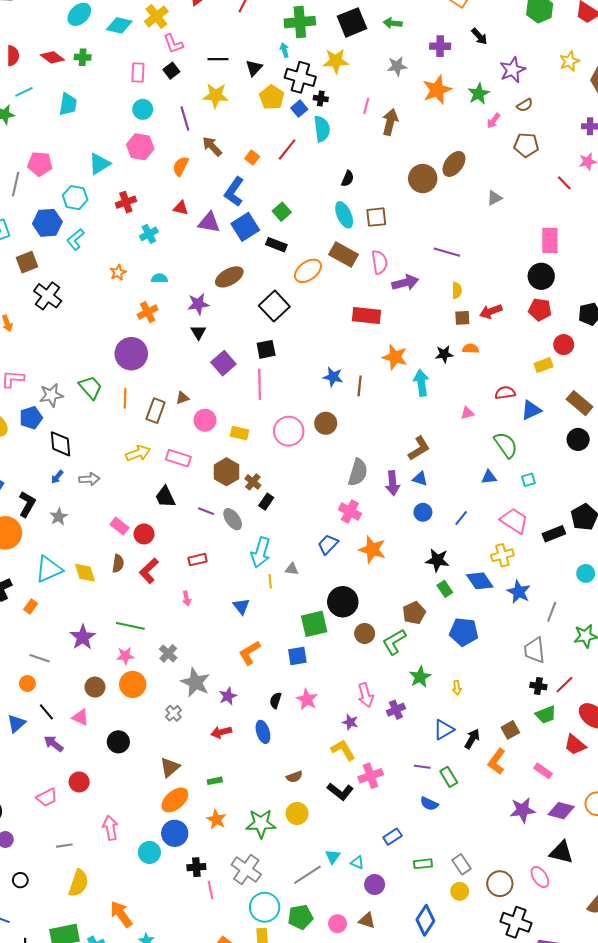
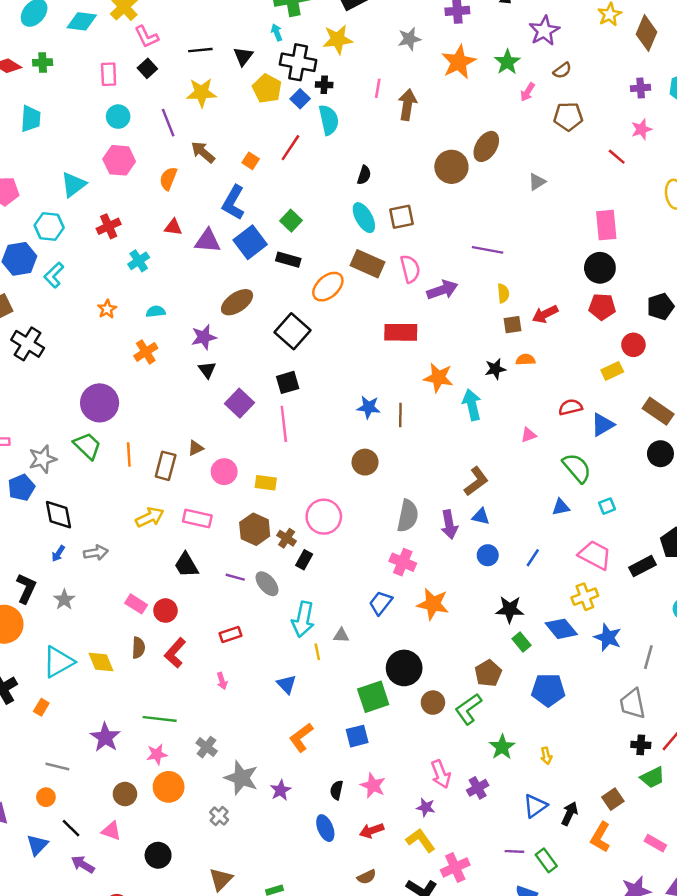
purple circle: (131, 354) -> (100, 403), moved
pink circle: (289, 431) -> (324, 517), moved
red arrow: (221, 732) -> (372, 831), moved

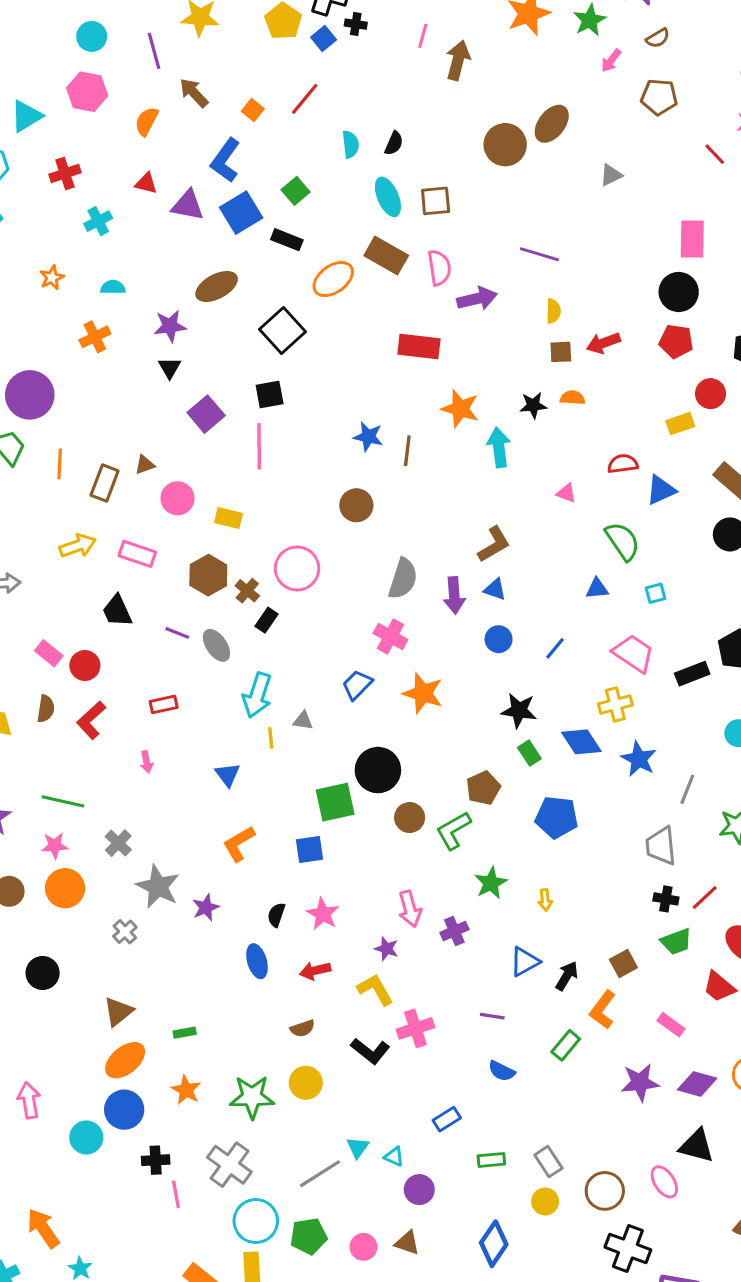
cyan semicircle: (329, 120) -> (350, 144), moved, size x0.7
pink triangle: (529, 435) -> (566, 493), turned 35
green rectangle: (546, 860) -> (566, 1045), moved, turned 70

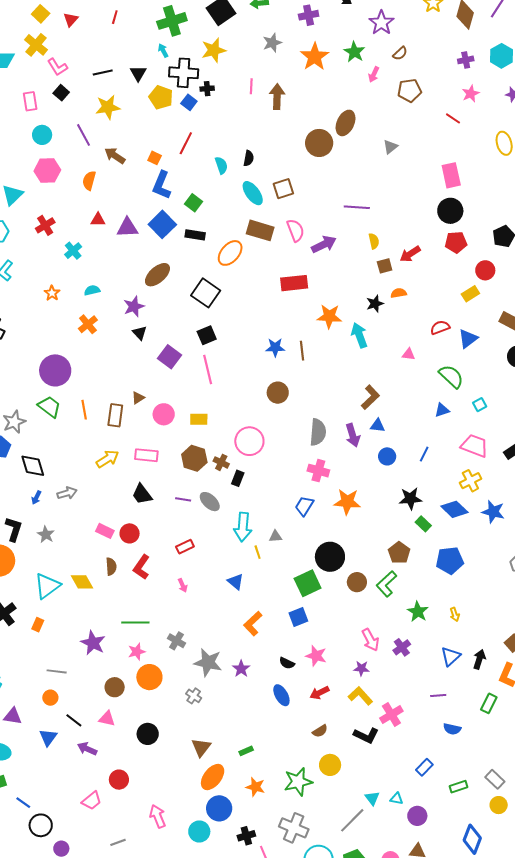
blue L-shape: (225, 160) -> (162, 185), moved
black semicircle: (276, 915) -> (287, 663), turned -70

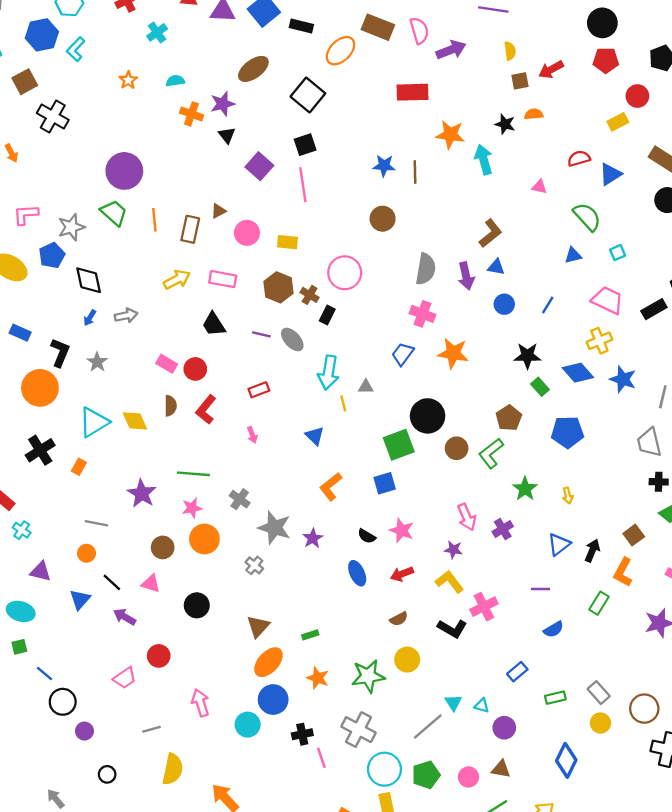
black star: (375, 304) -> (505, 124), turned 30
orange cross: (88, 324) -> (191, 114), moved, turned -36
blue semicircle: (452, 729) -> (554, 629), turned -48

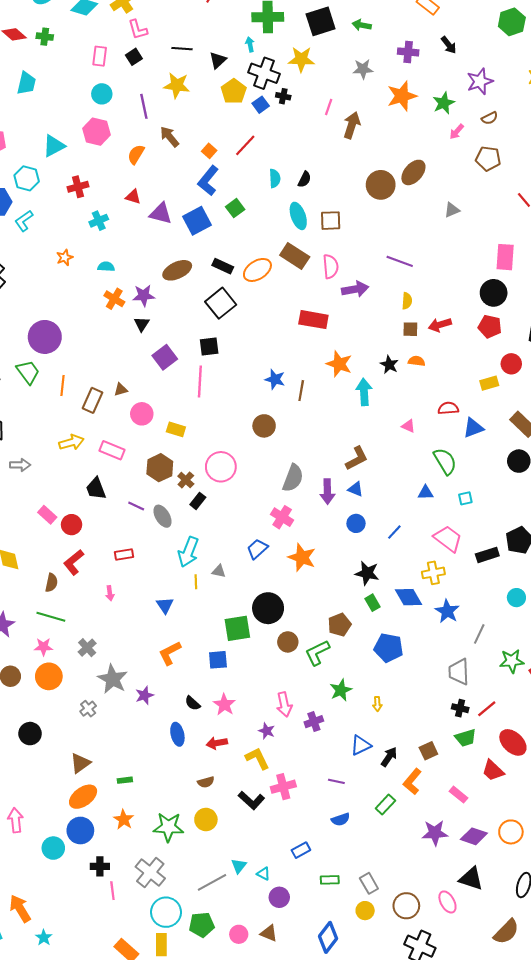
black rectangle: (301, 26) -> (223, 266), moved
brown semicircle: (170, 406) -> (51, 583), moved

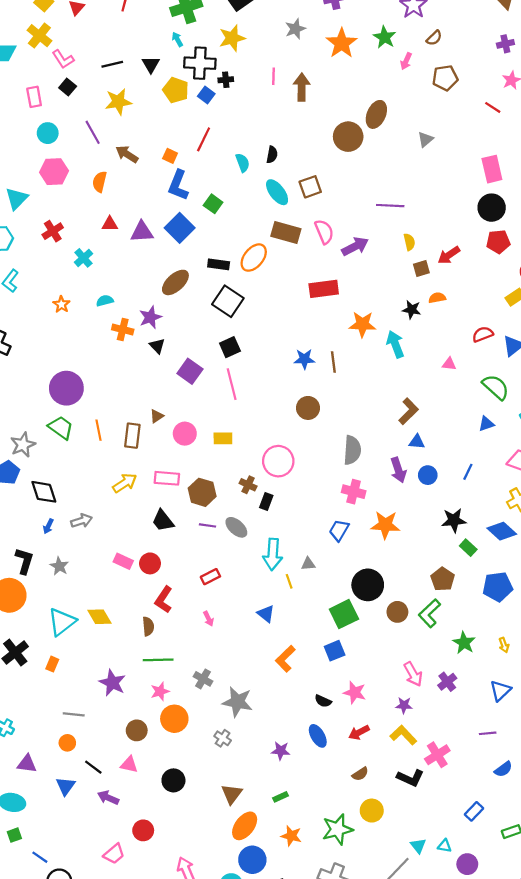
brown hexagon: (160, 468) -> (202, 492), moved
purple arrow: (327, 492) -> (398, 470), moved
purple star: (144, 695) -> (281, 751), moved, turned -30

